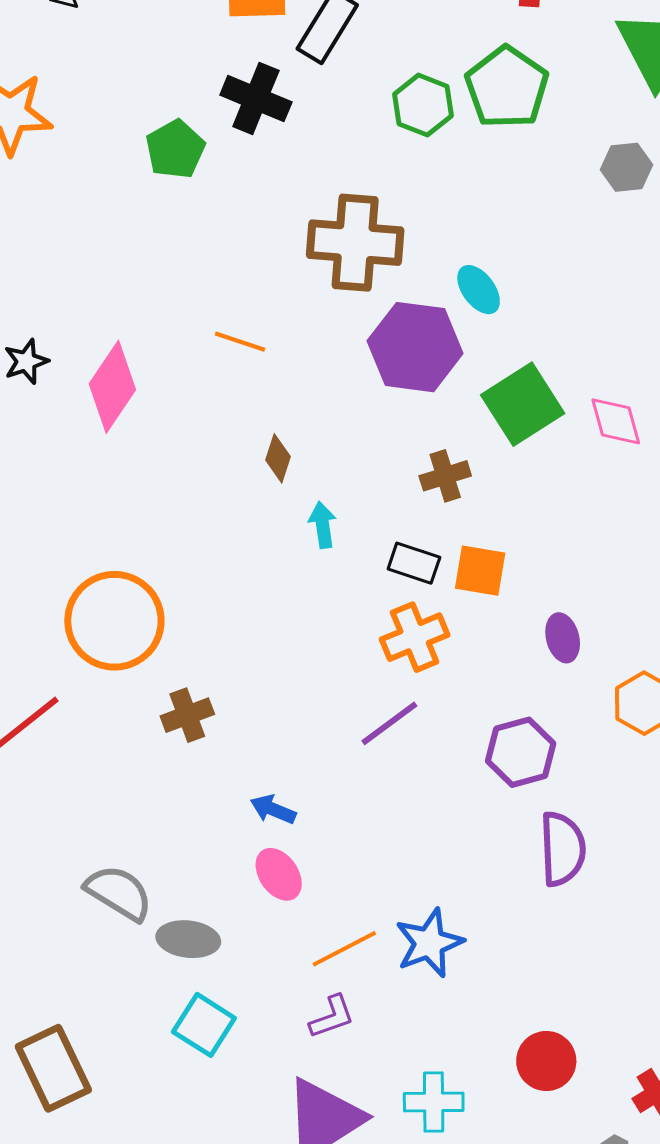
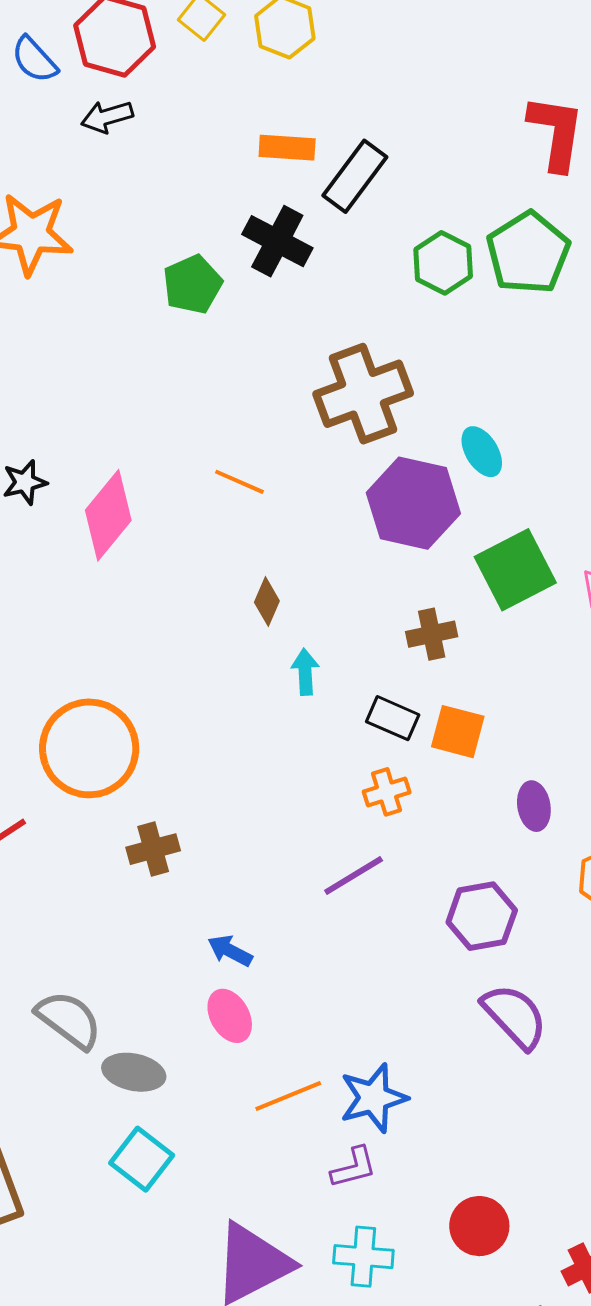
brown cross: (355, 243) -> (363, 394), turned -30
orange cross: (415, 637) -> (387, 792), size x0.7
purple semicircle: (562, 849) -> (515, 1016), turned -46
purple L-shape: (332, 1017) -> (354, 1168), moved

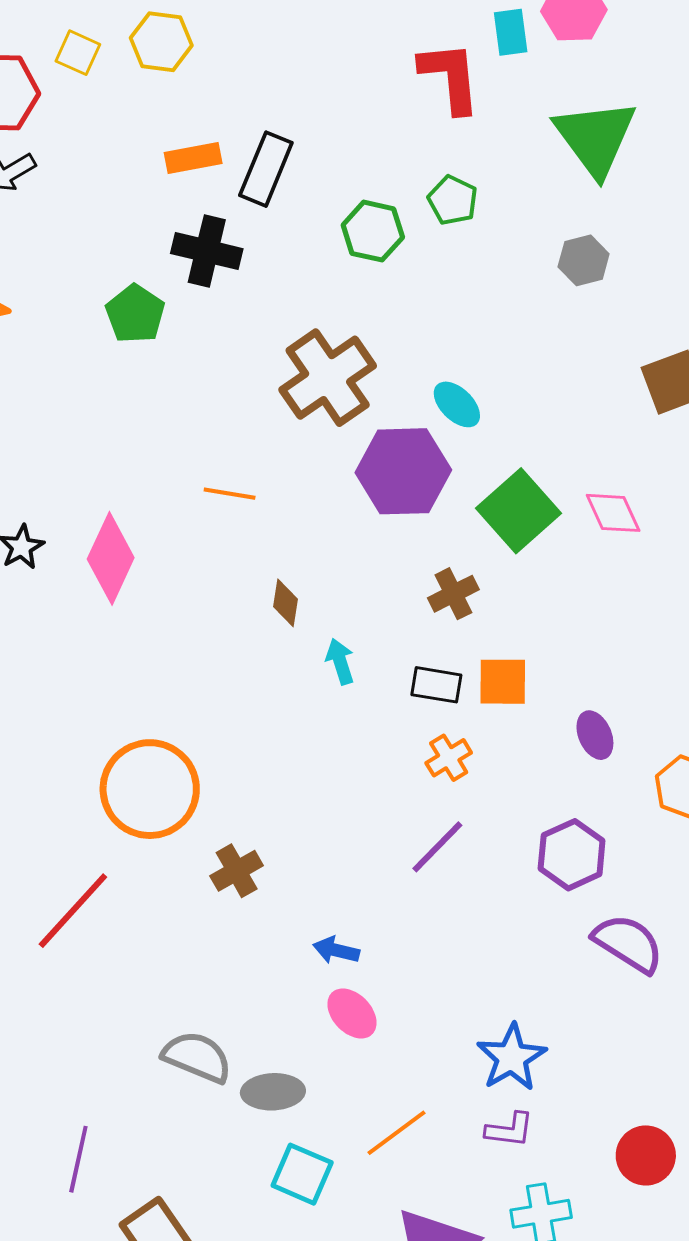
green pentagon: (528, 253) -> (453, 200), size x0.6
orange line: (288, 1096) -> (396, 1133), moved
purple L-shape: (354, 1168) -> (510, 1130), turned 36

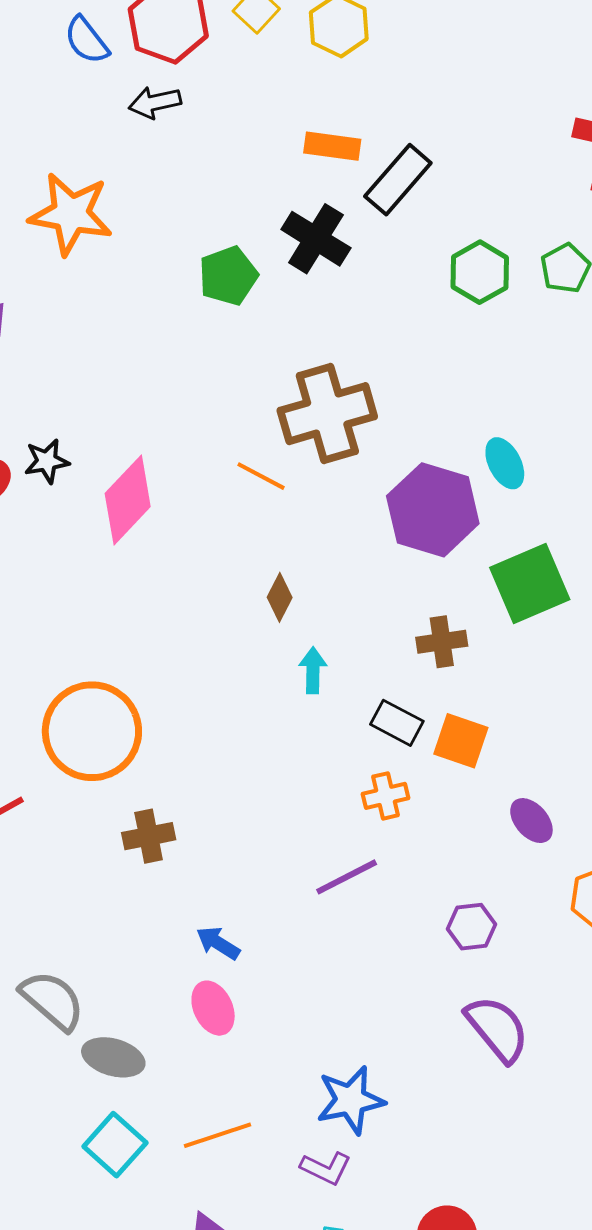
brown cross: (328, 378) -> (327, 414), moved
purple ellipse: (595, 735) -> (531, 821), turned -36
purple hexagon: (572, 855) -> (472, 927), size x0.7

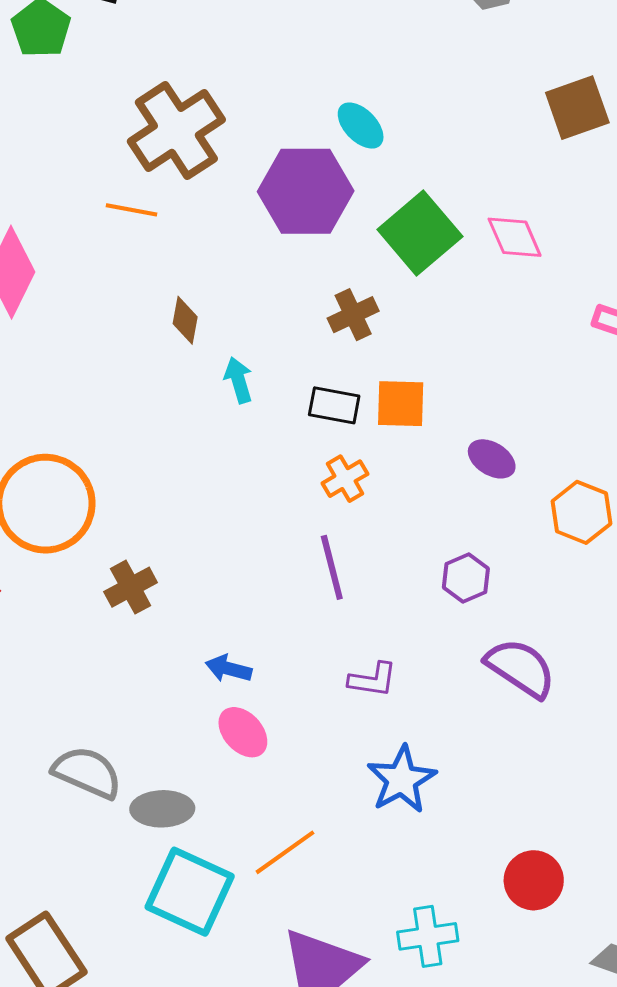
purple line: (347, 877) -> (332, 567), turned -60
cyan square: (115, 1145) -> (190, 892), size x1.4
purple L-shape: (326, 1168) -> (373, 680), moved

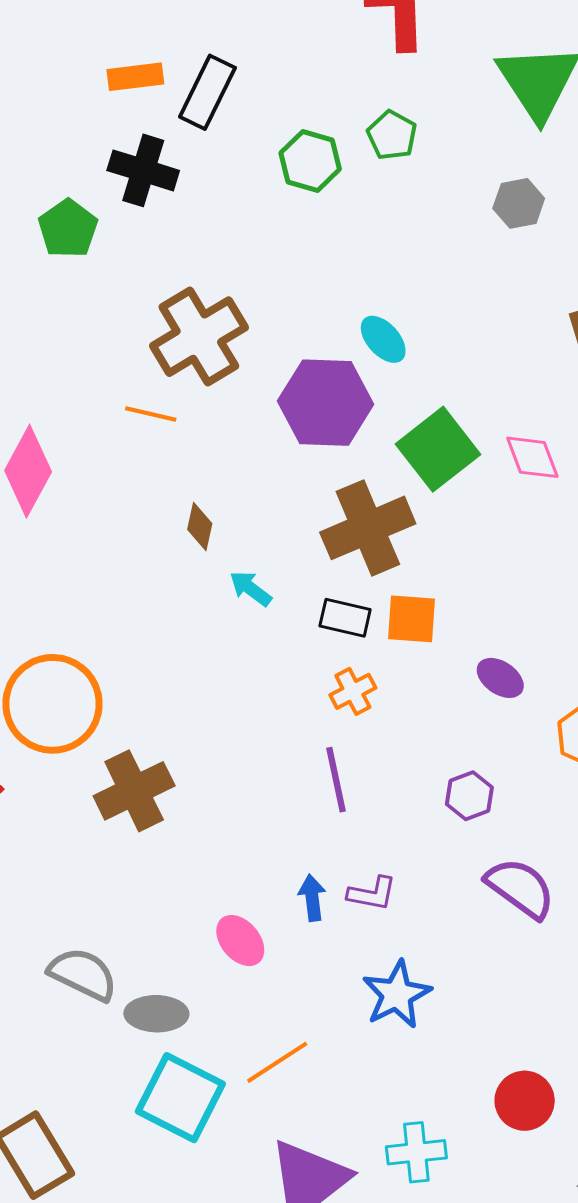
brown cross: (353, 315) -> (368, 528), size x1.8
cyan arrow: (238, 380) -> (251, 589), turned -39
brown cross: (131, 587) -> (134, 791), size x1.5
blue arrow: (228, 669) -> (312, 898), moved, turned 66

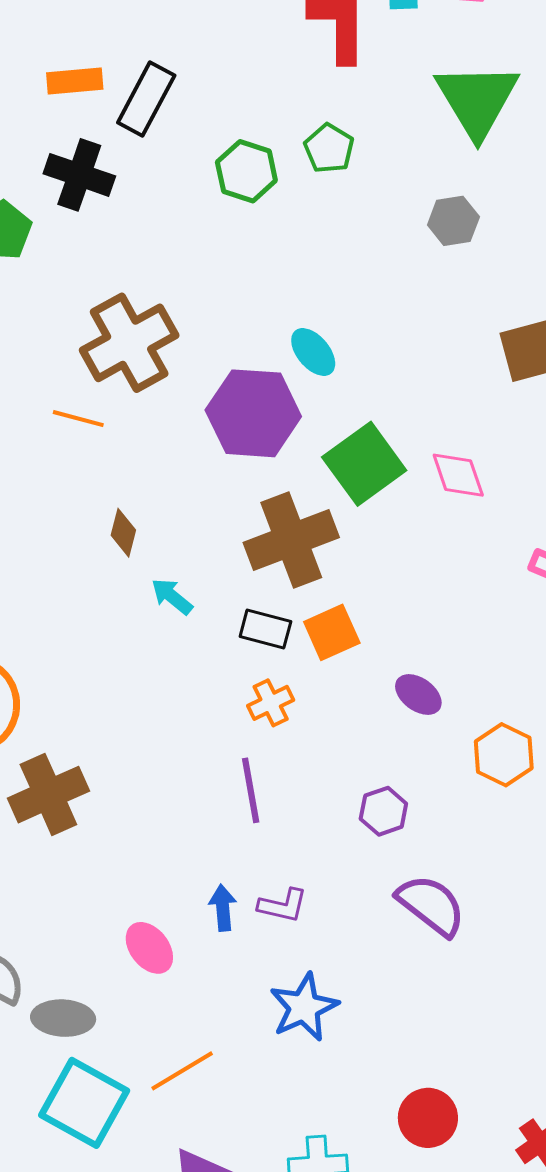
orange square: (412, 619) -> (332, 632), turned -30

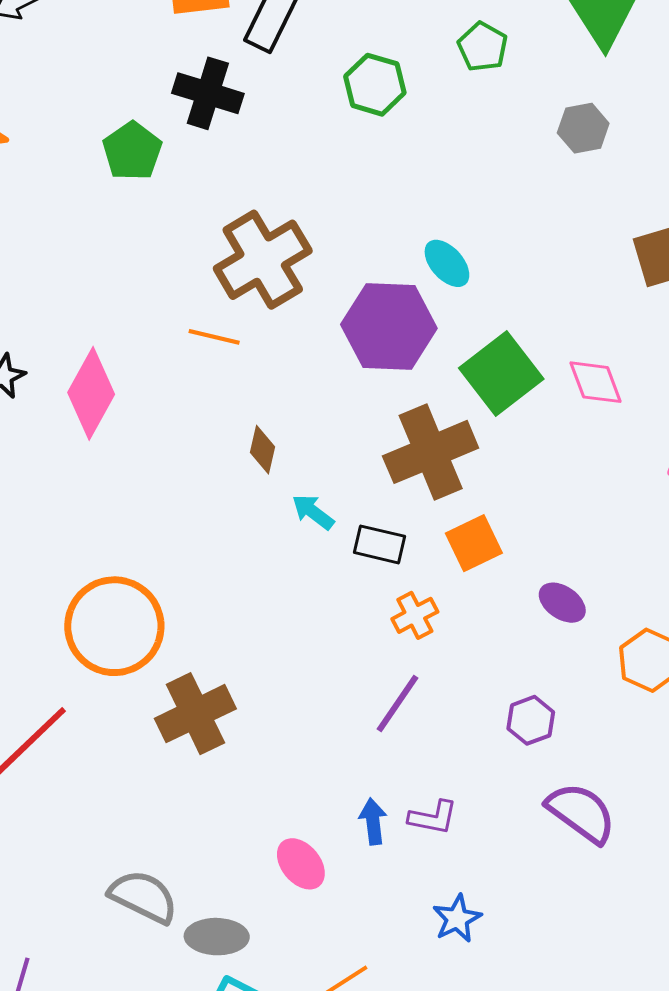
green pentagon: (329, 148) -> (483, 47), moved
black rectangle: (265, 629) -> (380, 544), moved
purple line: (251, 790) -> (397, 703), turned 46
blue star: (304, 1007) -> (457, 919), size x0.7

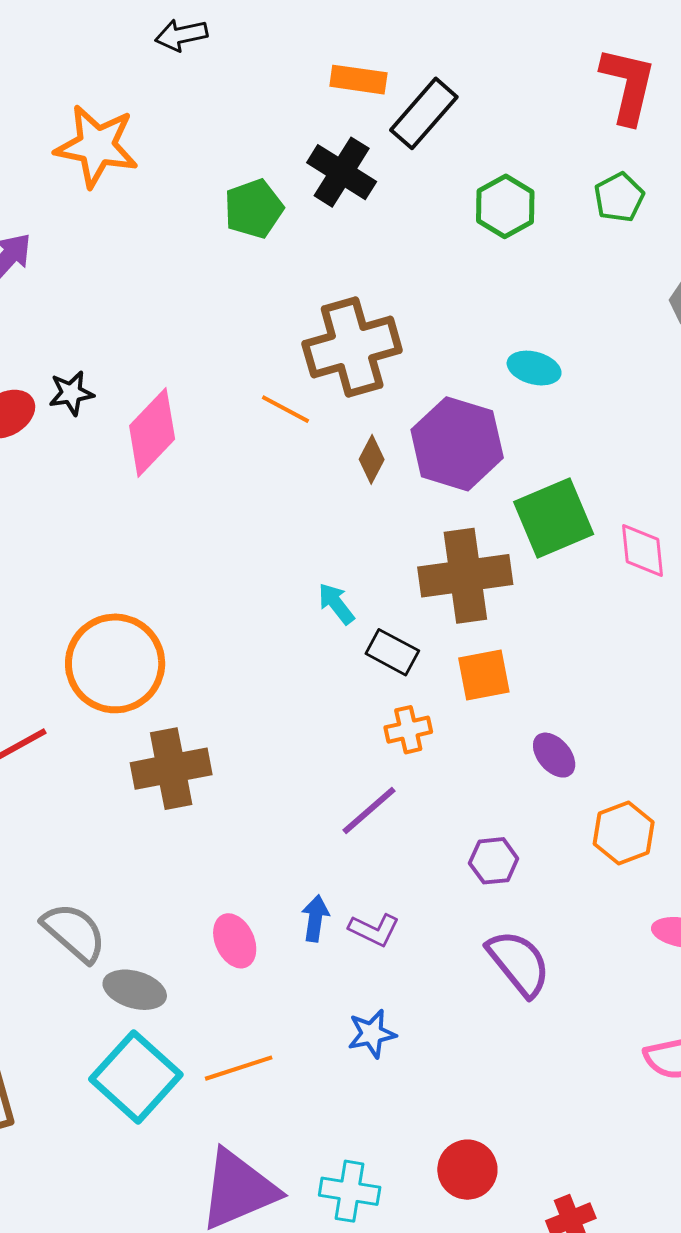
cyan ellipse: (447, 263) -> (534, 368), moved, turned -48
brown diamond: (263, 450) -> (372, 459), moved

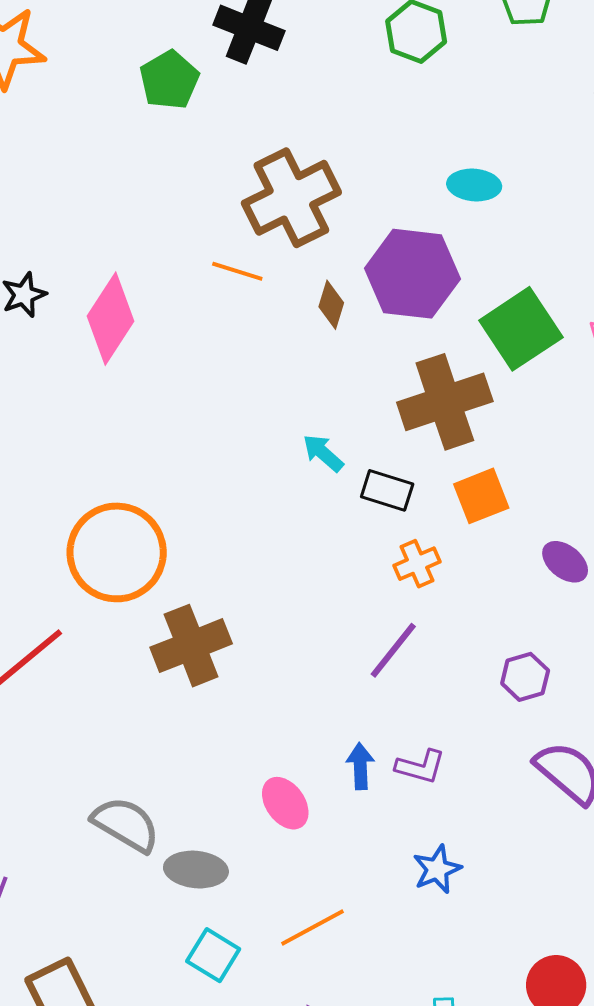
cyan square: (136, 1077) -> (213, 955), size x0.6

